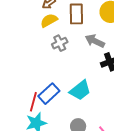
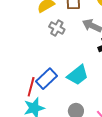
gray cross: (60, 43) -> (57, 28), turned -35

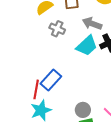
cyan trapezoid: (78, 75) -> (87, 46), moved

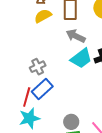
gray arrow: (92, 24) -> (76, 36), moved
gray cross: (57, 29) -> (38, 67), moved, turned 35

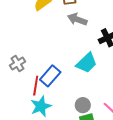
cyan trapezoid: (81, 58) -> (87, 63), moved
gray cross: (38, 67) -> (18, 63), moved

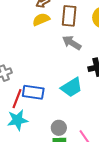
blue rectangle: (50, 76) -> (33, 92), turned 45

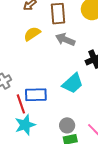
yellow semicircle: (41, 19) -> (32, 34), moved
red line: (17, 99) -> (21, 104), turned -30

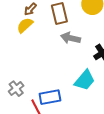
yellow semicircle: (32, 34) -> (25, 25), moved

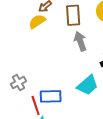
gray arrow: (71, 38) -> (80, 41), turned 48

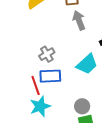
gray cross: (18, 83) -> (47, 54), moved

